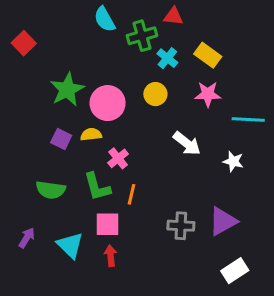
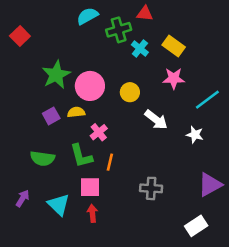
cyan semicircle: (105, 19) -> (87, 16), turned 90
yellow circle: (155, 94) -> (130, 92), moved
cyan line: (248, 119) -> (207, 100), turned -40
purple square: (61, 139) -> (51, 116), turned 35
purple triangle: (223, 221) -> (210, 185), moved

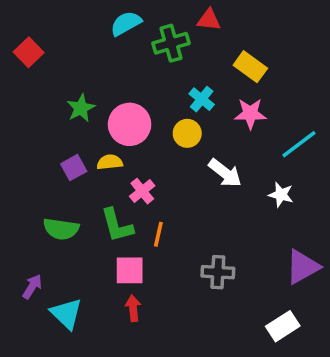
cyan cross: (140, 48) -> (202, 99), moved
green star: (56, 75) -> (81, 108), size x0.7
cyan triangle: (59, 205) -> (66, 314), moved

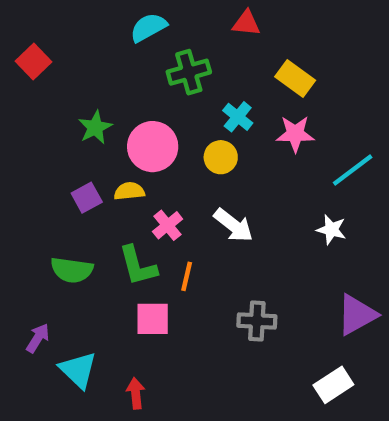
green cross: (171, 43) -> (189, 72), moved
white arrow: (225, 173) -> (233, 225), moved
red arrow: (133, 308) -> (136, 393), moved

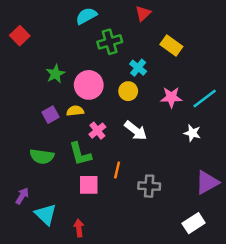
red triangle: (246, 23) -> (143, 13), turned -49
pink star: (295, 134) -> (171, 97), moved
orange line: (187, 276) -> (117, 170), moved

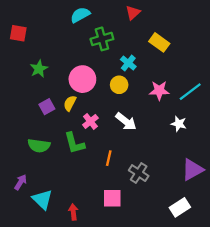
red square: (20, 36) -> (18, 33), turned -36
green star: (55, 74) -> (39, 69), moved
yellow semicircle: (75, 111) -> (70, 103), turned -56
pink square: (89, 185) -> (112, 198), moved
gray cross: (149, 186) -> (139, 173), turned 30

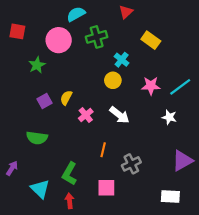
pink circle: (82, 79) -> (59, 40), moved
green L-shape: (74, 143) -> (69, 174), moved, turned 45
gray cross: (139, 173) -> (131, 164), turned 30
purple arrow: (21, 182) -> (12, 168), moved
white rectangle: (180, 207) -> (170, 196), turned 36

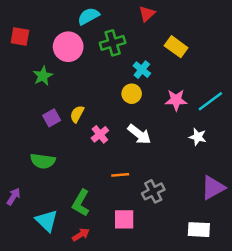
orange line: (103, 150) -> (120, 175), turned 72
red arrow: (69, 201) -> (81, 235), turned 64

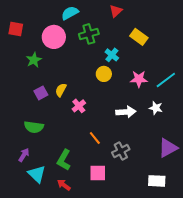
white arrow: (139, 134) -> (126, 112), moved, turned -42
orange line: (120, 175) -> (95, 138), turned 56
purple arrow: (14, 197) -> (24, 155), moved
red arrow: (81, 235) -> (64, 185), turned -112

